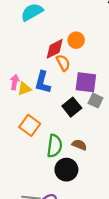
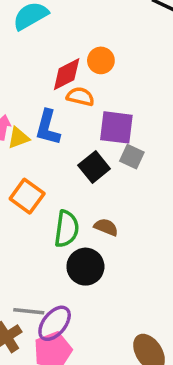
orange semicircle: (63, 63) -> (80, 97), turned -49

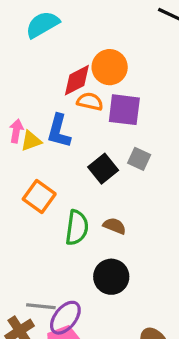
orange circle: (101, 60) -> (110, 67), size x1.4
purple square: (116, 127) -> (124, 110), moved
black circle: (85, 267) -> (111, 277), moved

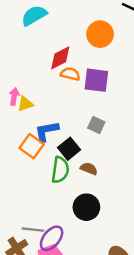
orange circle: (110, 67) -> (100, 34), moved
blue L-shape: (59, 131) -> (47, 131), moved, turned 65
gray square: (139, 159) -> (96, 125), moved
black square: (103, 169) -> (69, 149), moved

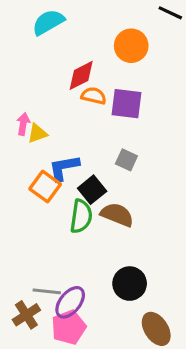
brown semicircle: (89, 169) -> (117, 215), size x1.5
black circle: (86, 207) -> (130, 284), moved

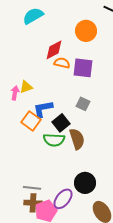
pink arrow: (23, 124) -> (15, 93), moved
brown semicircle: (117, 215) -> (77, 139), turned 50
green semicircle: (81, 216) -> (54, 140), turned 85
purple ellipse: (70, 302) -> (63, 199), moved
brown cross: (26, 315) -> (33, 203), moved, turned 36

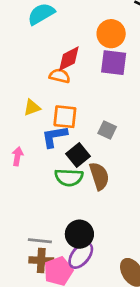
orange semicircle: (62, 63) -> (60, 76), moved
purple square: (83, 68) -> (114, 63), moved
pink arrow: (15, 93) -> (17, 156), moved
orange square: (31, 121) -> (65, 117), moved, turned -30
black circle: (85, 183) -> (79, 234), moved

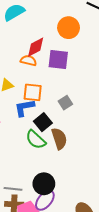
purple square: (114, 63) -> (58, 59), moved
gray square: (107, 130) -> (65, 103), turned 32
green semicircle: (69, 177) -> (36, 140), turned 40

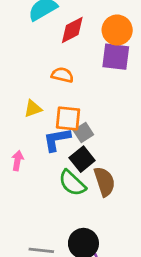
red diamond: (36, 47) -> (72, 30), moved
purple square: (58, 59) -> (116, 57), moved
gray square: (65, 103) -> (83, 132), moved

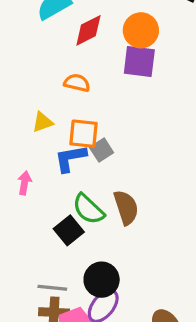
black square: (82, 159) -> (69, 230), moved

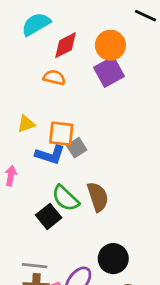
purple square: (139, 62) -> (109, 72), turned -36
orange semicircle: (77, 83) -> (54, 77), moved
blue L-shape: (70, 158) -> (50, 155), turned -152
black circle: (102, 280) -> (113, 259), moved

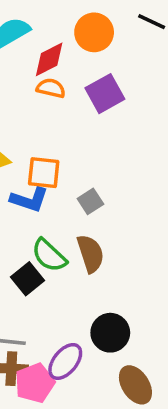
orange circle: (110, 45) -> (94, 32), moved
orange semicircle: (54, 77) -> (51, 88), moved
gray square: (77, 148) -> (90, 201), moved

